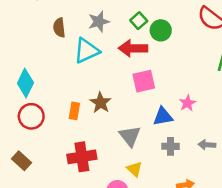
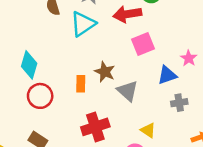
gray triangle: (130, 136) -> (128, 91), moved

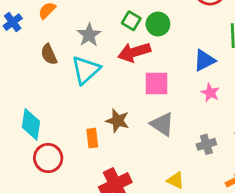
pink square: (143, 44) -> (157, 84), turned 30
blue triangle: (167, 75) -> (204, 60), moved
gray triangle: (128, 91) -> (162, 124), moved

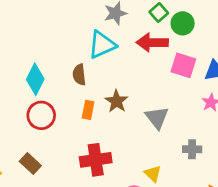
brown semicircle: (49, 54) -> (79, 75), moved
pink square: (157, 84) -> (183, 65), moved

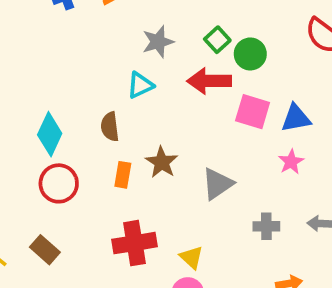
cyan triangle: (102, 45) -> (140, 85), size x0.7
gray triangle: (157, 118) -> (217, 184), turned 35
yellow triangle: (153, 174) -> (191, 257), moved

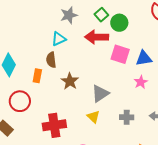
brown semicircle: (110, 127) -> (51, 60), moved
orange rectangle: (123, 175) -> (37, 76), moved
red circle: (59, 183) -> (20, 101), moved
yellow triangle: (191, 257) -> (93, 117), moved

